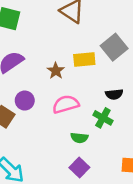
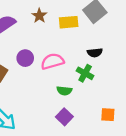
brown star: (56, 71) -> (39, 16), moved
purple circle: (25, 101) -> (25, 58), moved

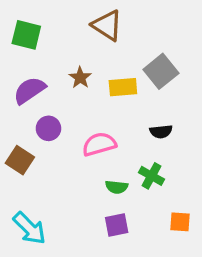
purple circle: (25, 58) -> (48, 128), moved
green cross: (85, 73) -> (151, 176), moved
purple square: (64, 117) -> (117, 225), turned 35

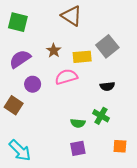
pink semicircle: (99, 144) -> (66, 77), moved

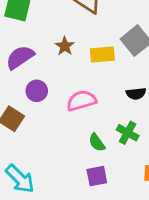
pink semicircle: (66, 77) -> (81, 101), moved
green semicircle: (78, 123) -> (97, 143), turned 48

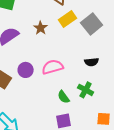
yellow rectangle: (102, 54) -> (68, 19), moved, turned -30
purple circle: (37, 91) -> (26, 70), moved

